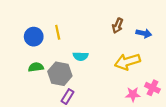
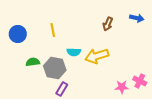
blue arrow: (144, 33) -> (137, 18), moved
blue circle: (34, 37) -> (18, 34), moved
yellow arrow: (127, 62) -> (97, 56), moved

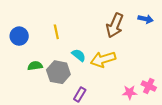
brown arrow: (108, 24) -> (115, 25), size x1.6
cyan semicircle: (74, 52) -> (79, 55), turned -144
purple rectangle: (62, 89) -> (80, 94), moved

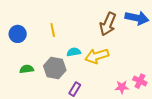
blue arrow: (146, 19) -> (137, 18), size x1.6
cyan semicircle: (79, 55) -> (74, 52), turned -48
green semicircle: (35, 66) -> (27, 69), moved

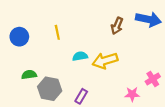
brown arrow: (108, 24) -> (117, 26), size x0.7
gray hexagon: (55, 68) -> (50, 89), moved
pink cross: (140, 81) -> (153, 79), moved, turned 32

